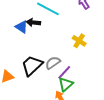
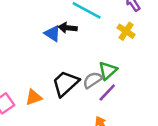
yellow cross: (79, 41) -> (126, 31), moved
green triangle: (66, 84) -> (108, 71), moved

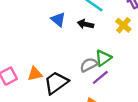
black arrow: (68, 28) -> (85, 24), moved
black trapezoid: (66, 83) -> (56, 83), moved

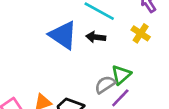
blue triangle: (58, 19) -> (63, 35), size x1.6

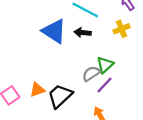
yellow cross: (141, 33) -> (121, 29), turned 35

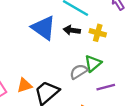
yellow cross: (121, 29) -> (98, 33), moved, turned 35
purple line: (104, 85) -> (106, 87), moved, turned 30

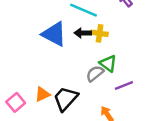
yellow cross: (98, 33) -> (100, 33), moved
green triangle: (93, 63) -> (108, 63), turned -36

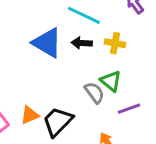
yellow cross: (100, 33) -> (115, 43), moved
gray semicircle: (95, 73) -> (94, 93), turned 90

